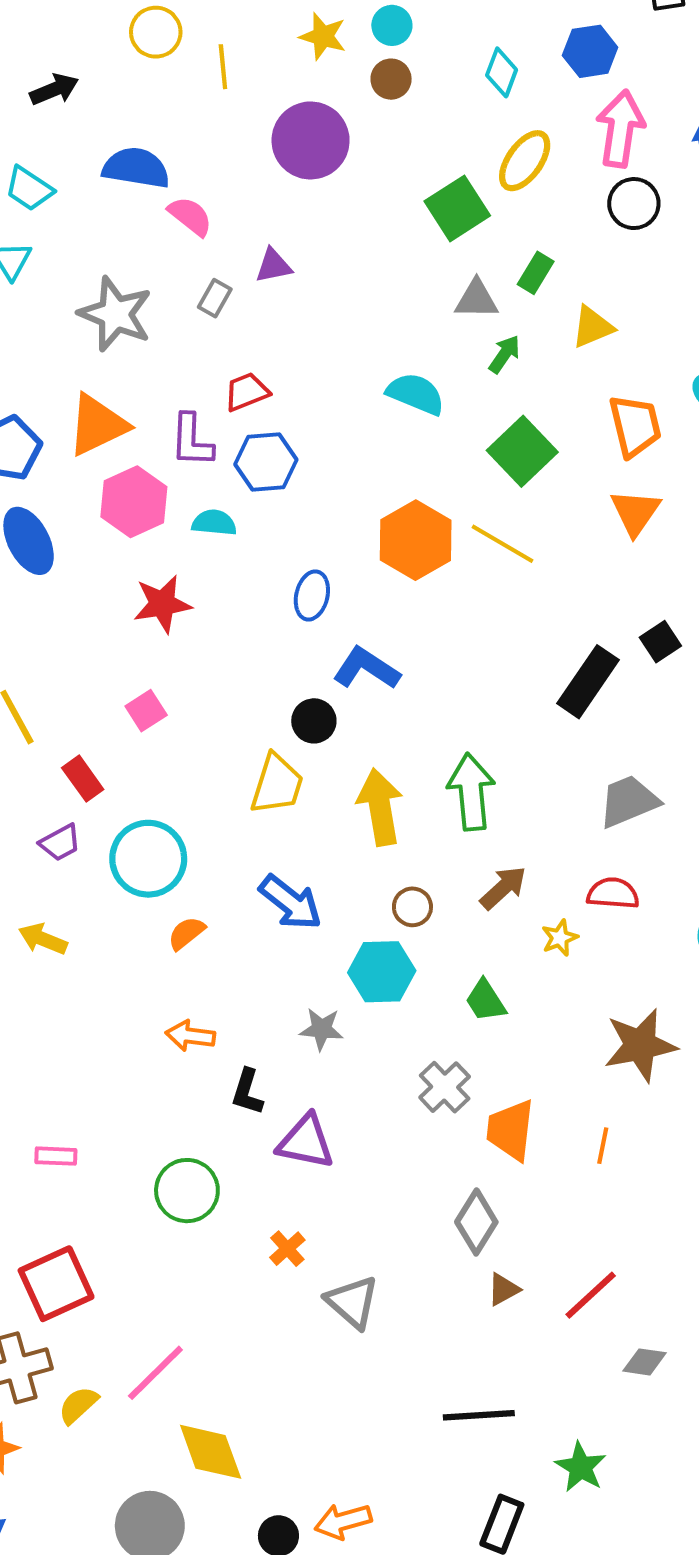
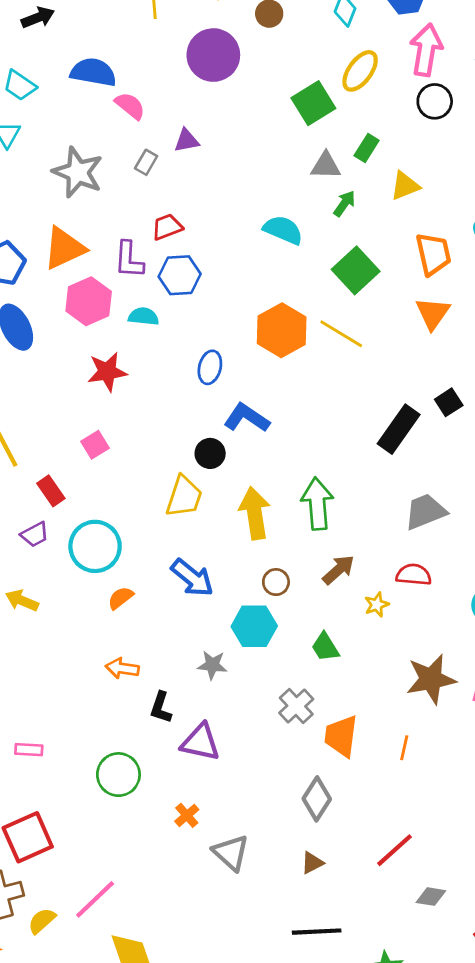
brown triangle: (503, 1289) -> (312, 863), moved

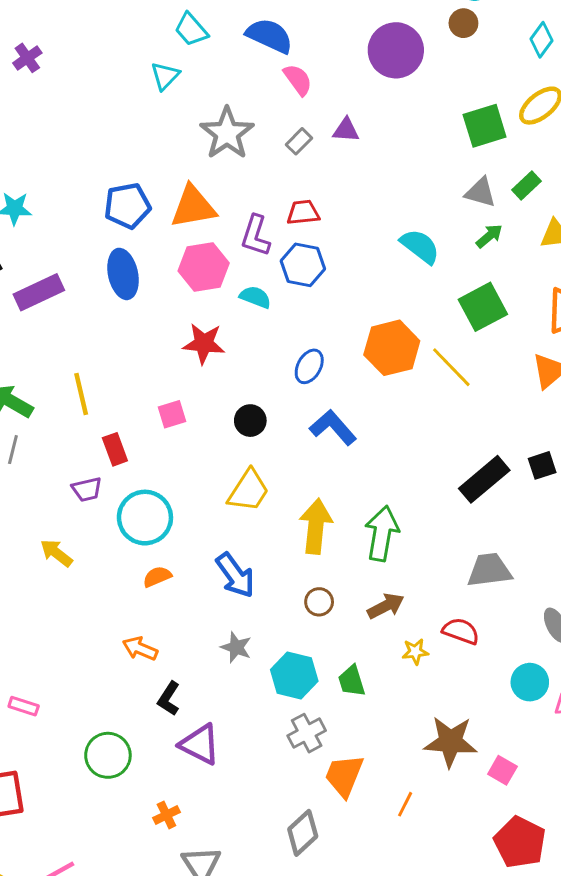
black circle: (210, 453) -> (250, 421), moved
cyan hexagon: (254, 626) -> (294, 675), moved
gray star: (212, 665) -> (236, 647), moved

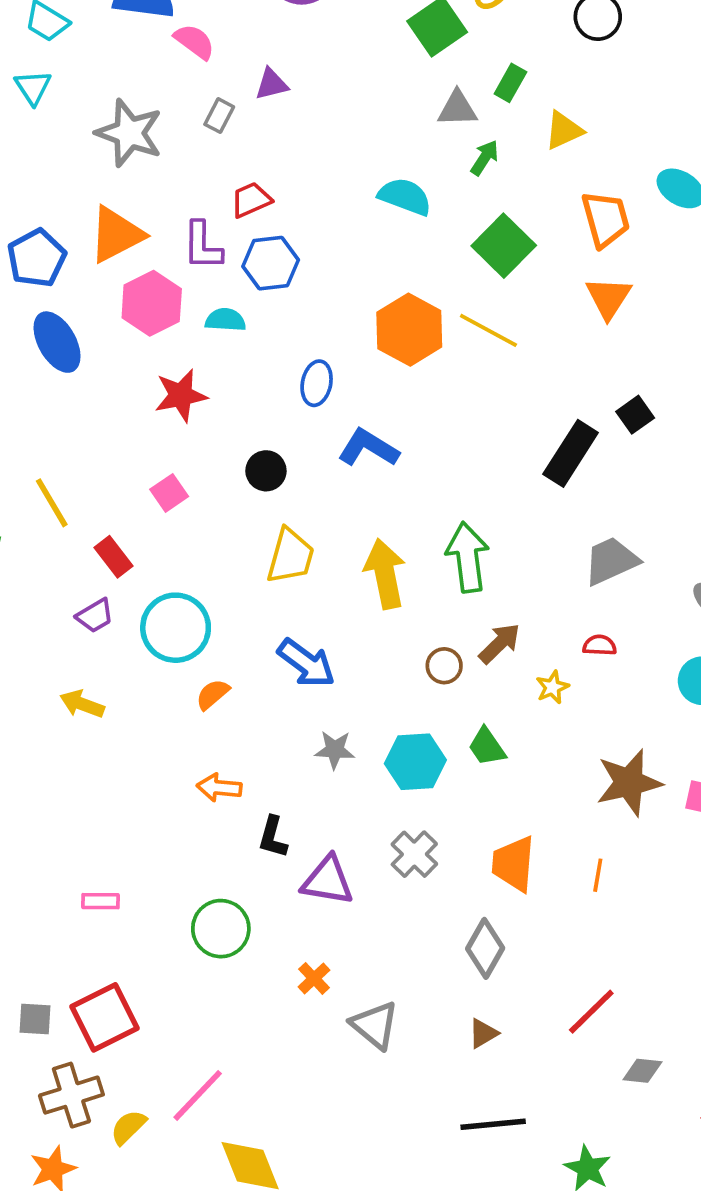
brown circle: (319, 602) -> (444, 666), moved
red semicircle: (461, 631) -> (600, 645), size x0.7
gray cross: (307, 733) -> (414, 854), moved

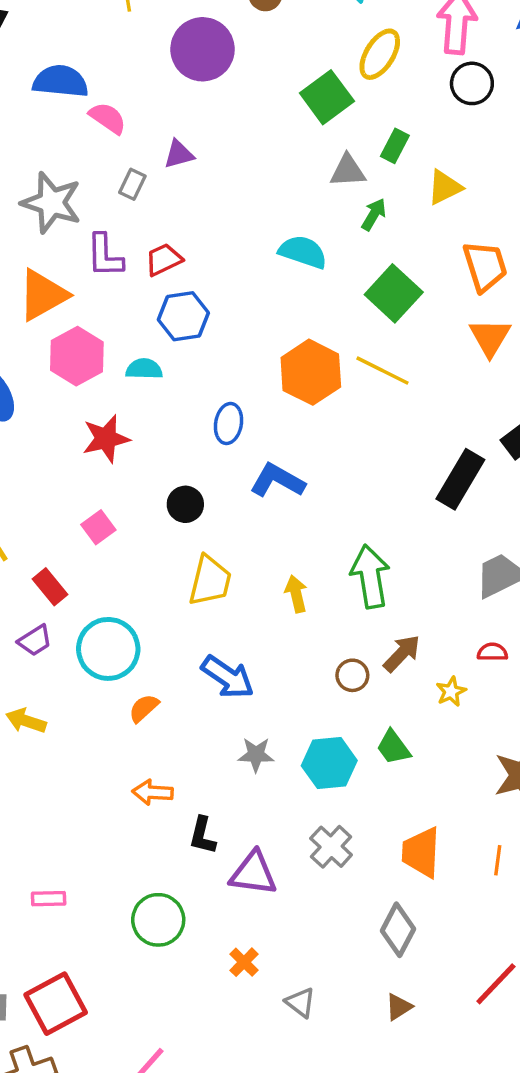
purple L-shape: (202, 246) -> (105, 256), moved
yellow arrow: (385, 574) -> (296, 594), size x0.6
gray triangle: (375, 1025) -> (300, 1003), size x0.7

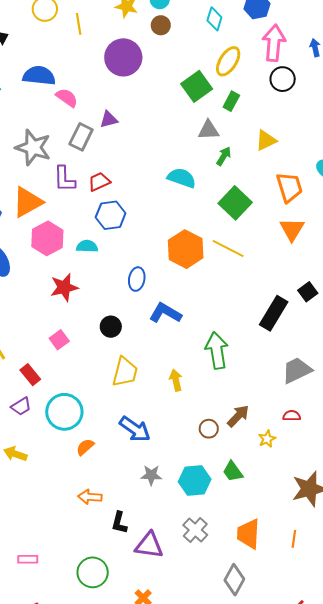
green rectangle: (395, 146) -> (231, 101), moved
gray rectangle: (132, 184) -> (81, 137), size x1.5
green arrow: (370, 576) -> (217, 351), moved

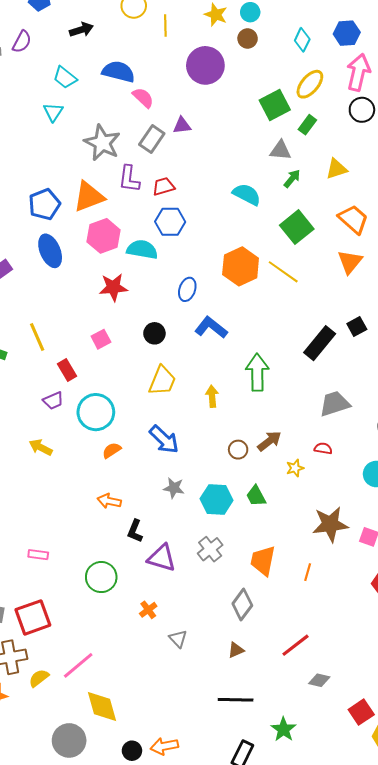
orange trapezoid: (289, 187) -> (353, 219), turned -40
cyan semicircle: (87, 246) -> (142, 250), size x1.4

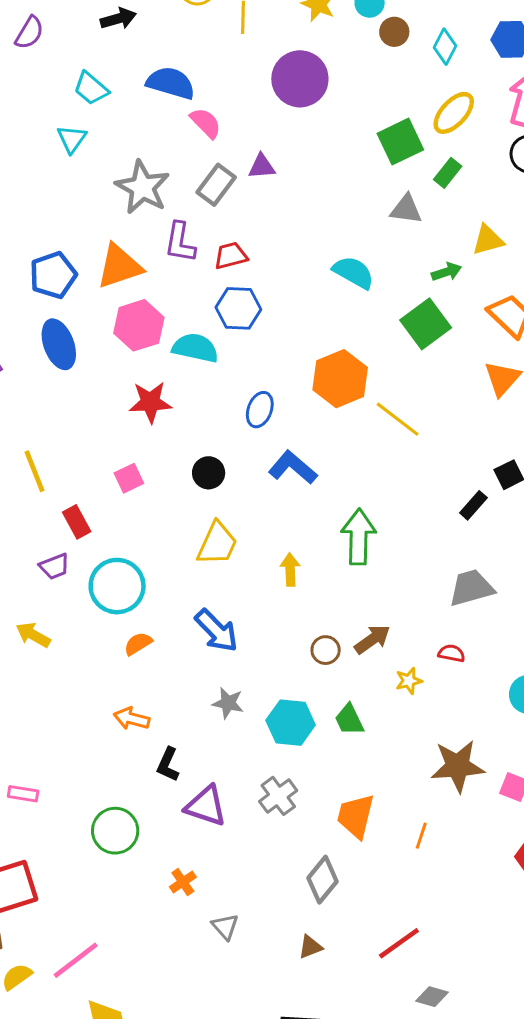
brown circle: (248, 39) -> (394, 32), moved
green arrow: (292, 179) -> (447, 272), moved, turned 30
yellow line: (283, 272) -> (398, 419), moved
black rectangle: (320, 343) -> (473, 505), moved, size x0.6

